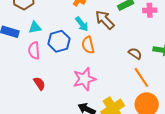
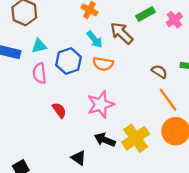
pink cross: (150, 10) -> (174, 20), turned -32
orange semicircle: (88, 45) -> (103, 64), turned -66
red semicircle: (39, 83) -> (59, 110), moved

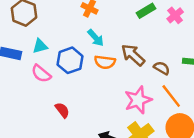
brown arrow: (122, 33) -> (133, 55), moved
pink semicircle: (39, 73) -> (41, 74), turned -42
pink star: (101, 104) -> (138, 100), moved

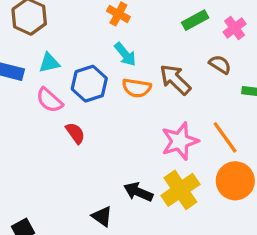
brown semicircle: (162, 68) -> (220, 64), moved
red semicircle: (62, 110) -> (75, 133), moved

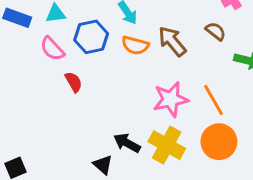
yellow cross: (180, 190) -> (167, 145), turned -32
black triangle: (102, 216) -> (103, 165), moved

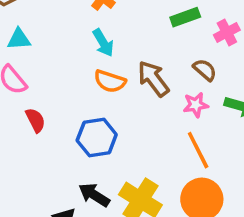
blue hexagon: (91, 37) -> (97, 137), moved
pink star: (171, 99) -> (196, 105), moved, size x0.6

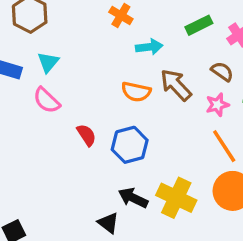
cyan triangle: (19, 39) -> (48, 62), turned -40
cyan arrow: (103, 43) -> (149, 47), moved, turned -60
red semicircle: (35, 120) -> (86, 135), moved

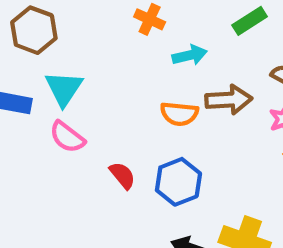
cyan triangle: (48, 62) -> (64, 88), size x1.4
brown arrow: (176, 85) -> (229, 100), turned 136

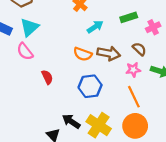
cyan arrow: (190, 55) -> (95, 27), turned -35
blue hexagon: (178, 182) -> (90, 86), moved

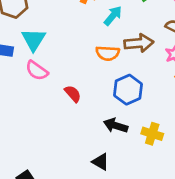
black arrow: (71, 121) -> (116, 126), moved
yellow cross: (99, 125) -> (152, 134), size x0.7

